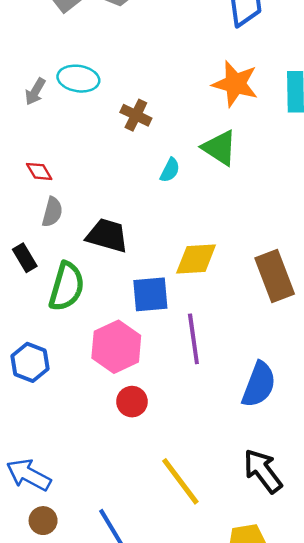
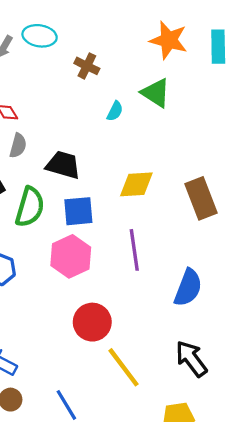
blue square: (150, 294) -> (78, 211), moved
red circle: (132, 402) -> (92, 322), moved, size x1.5

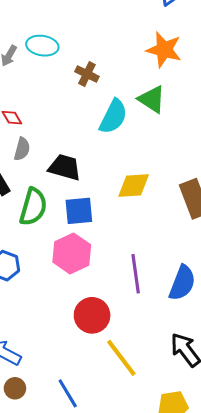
cyan semicircle: (115, 111) -> (113, 117), size x1.8
purple line: (134, 250) -> (136, 274), moved

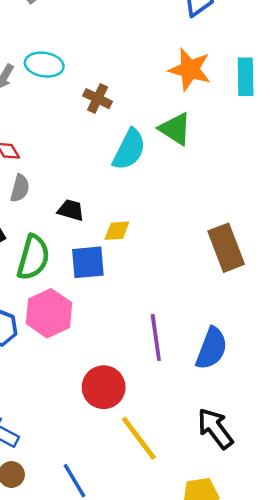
black trapezoid: (65, 167) -> (71, 210), size x0.7
yellow diamond: (134, 186) -> (117, 231), moved, size x0.7
pink hexagon: (72, 253) -> (49, 313), moved

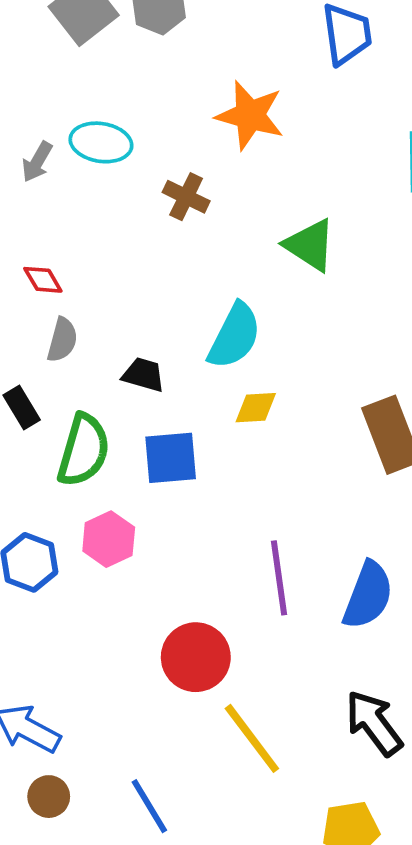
orange star: (190, 69) -> (250, 115), moved
cyan semicircle: (129, 149) -> (234, 336), moved
yellow diamond: (117, 231) -> (256, 408), moved
pink hexagon: (49, 313) -> (109, 539), size x0.7

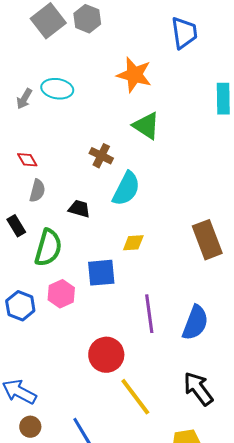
brown cross: (186, 197) -> (101, 156), moved
green triangle: (310, 245) -> (146, 126), moved
yellow diamond: (256, 408) -> (133, 243), moved
blue square: (171, 458) -> (101, 273), moved

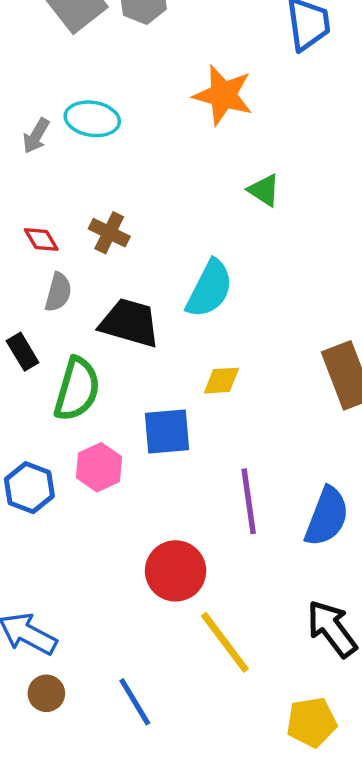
green triangle: (146, 126) -> (264, 190), moved, size x0.7
brown cross: (101, 156) -> (109, 233), moved
black trapezoid: (79, 209) -> (130, 323), size x1.6

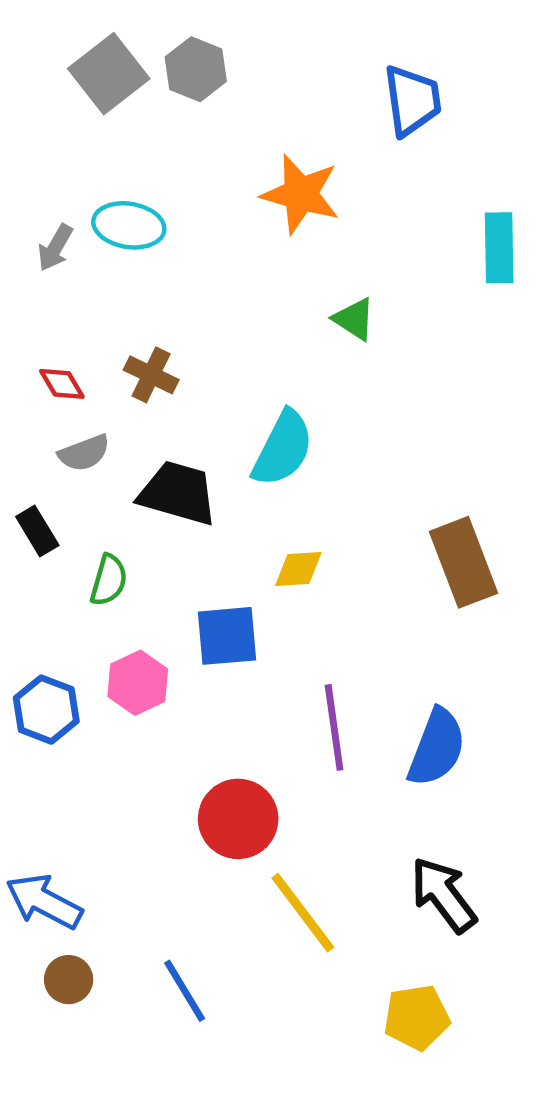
gray semicircle: (58, 292) -> (84, 453), turned 54
green semicircle: (77, 389) -> (109, 580), size x0.6

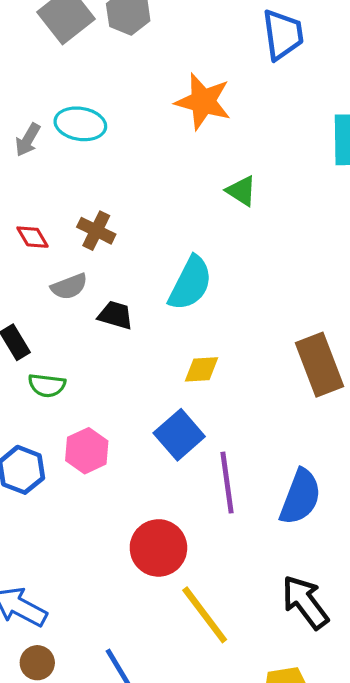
gray semicircle: (84, 453) -> (69, 286), moved
black trapezoid: (178, 493) -> (115, 315), size x0.6
green semicircle: (109, 580) -> (47, 385), moved, turned 81
blue square: (227, 636) -> (179, 435), moved, turned -36

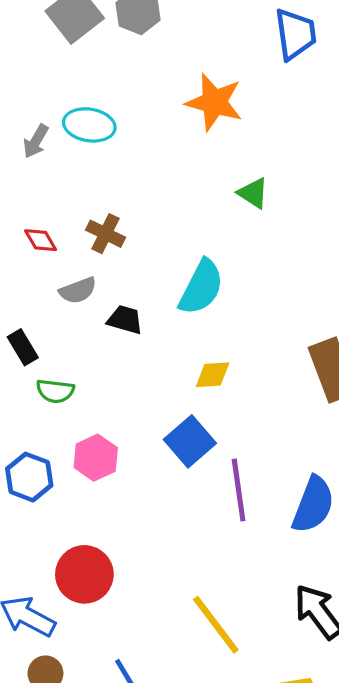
red circle: (158, 548) -> (84, 574), moved

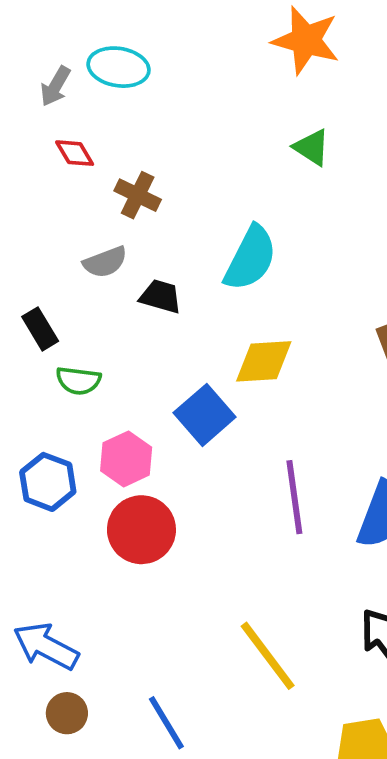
orange star: (214, 102) -> (306, 40), moved
red diamond: (41, 240) -> (75, 153), moved
yellow diamond: (213, 375) -> (264, 361), size x1.4
blue square: (190, 441) -> (205, 415), moved
red circle: (84, 574) -> (141, 530), moved

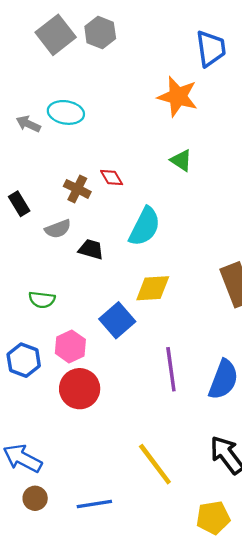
gray arrow: (55, 86) -> (28, 124), turned 85
red diamond: (75, 153) -> (112, 178), moved
black rectangle: (40, 329) -> (19, 204), moved
blue line: (166, 723) -> (94, 504), turned -68

